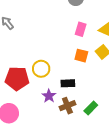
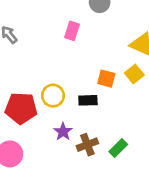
pink rectangle: (81, 29) -> (72, 31), moved
black rectangle: (68, 83) -> (88, 100), moved

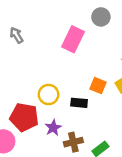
pink rectangle: (72, 31) -> (73, 39), size x1.5
red pentagon: (21, 108) -> (24, 117), moved

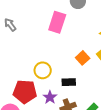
orange square: (98, 86) -> (83, 58), turned 32
black rectangle: (79, 103) -> (69, 82), moved

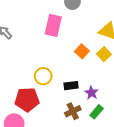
orange square: (83, 58) -> (82, 51), moved
purple star: (50, 97) -> (91, 93), moved

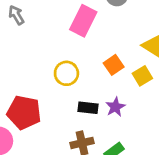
yellow circle: (43, 76) -> (66, 73), moved
purple star: (91, 93) -> (115, 107), moved

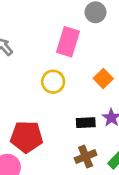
yellow circle: (66, 73) -> (53, 82), moved

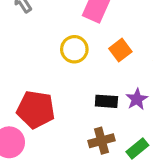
orange square: (103, 79) -> (120, 50), moved

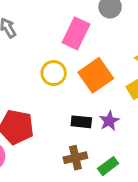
orange square: (120, 50) -> (96, 75), size x1.6

